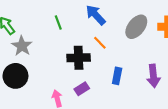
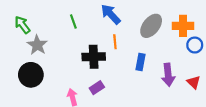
orange line: (100, 43) -> (115, 42), turned 40
blue rectangle: (117, 76) -> (140, 62), moved

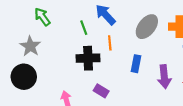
green line: (73, 22) -> (84, 28), moved
green arrow: (22, 25) -> (42, 17), moved
purple rectangle: (97, 88) -> (101, 91), moved, turned 64

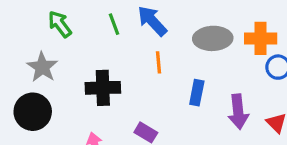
gray ellipse: (147, 27) -> (213, 38), turned 50
green line: (84, 28) -> (114, 24), moved
black cross: (88, 58) -> (103, 88), moved

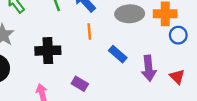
blue rectangle: (197, 93) -> (118, 54), turned -60

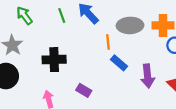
orange line: (89, 32) -> (108, 42), moved

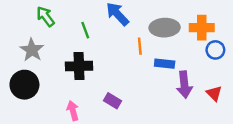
green line: (62, 16) -> (85, 30), moved
blue rectangle: (119, 63) -> (165, 64), moved, turned -35

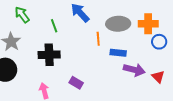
purple arrow: (184, 85) -> (134, 70), turned -70

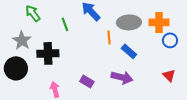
blue rectangle: (118, 53) -> (129, 51), turned 35
black cross: (49, 55) -> (48, 53), moved
purple arrow: (134, 70) -> (122, 77), moved

